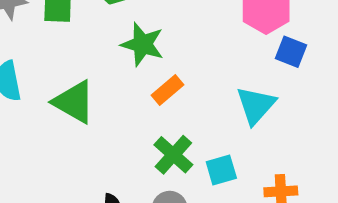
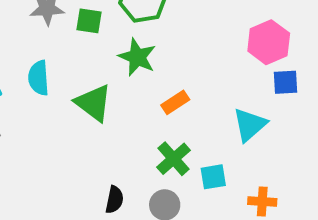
green star: (143, 44) -> (137, 57), moved
blue square: (291, 52) -> (286, 82), turned -32

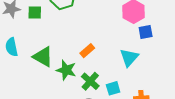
green star: (137, 57) -> (66, 70), moved

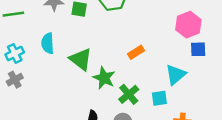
orange rectangle: (87, 51) -> (136, 52), moved
cyan square: (113, 88) -> (159, 98), moved

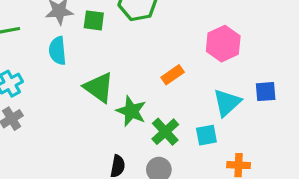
pink hexagon: (188, 25) -> (223, 44), moved
cyan semicircle: (48, 43) -> (58, 51), moved
blue square: (198, 49) -> (266, 92), moved

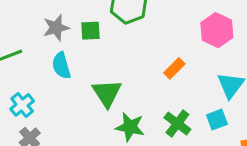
green triangle: (99, 87) -> (107, 93), turned 32
green star: (131, 111) -> (130, 127), moved

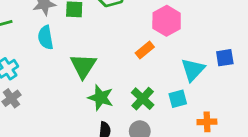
pink hexagon: (217, 30) -> (167, 21), moved

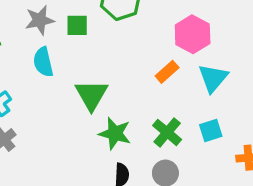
cyan triangle: (193, 70) -> (213, 78), moved

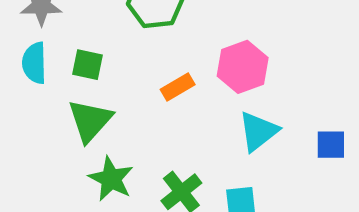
green square: (77, 25) -> (88, 65), moved
orange rectangle: (167, 72) -> (178, 87), moved

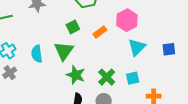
cyan semicircle: (34, 63) -> (37, 54), moved
green square: (88, 65) -> (73, 27), moved, turned -32

